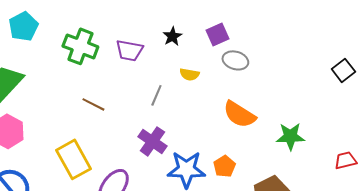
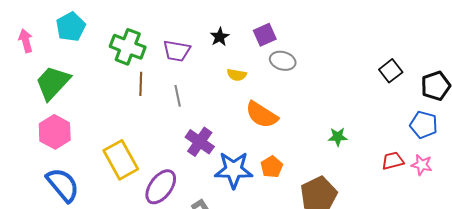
gray line: (156, 95) -> (178, 96), moved, turned -35
brown line: (93, 104) -> (141, 84), moved, turned 65
orange semicircle: (239, 114) -> (262, 115), moved
green star: (290, 136) -> (338, 137), size x0.7

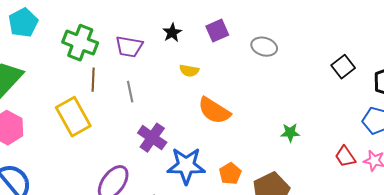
gray ellipse: (283, 61) -> (264, 47), moved
yellow rectangle: (121, 160) -> (73, 117), moved
red trapezoid: (393, 161) -> (345, 157), turned -110
orange pentagon: (272, 167) -> (230, 174), moved

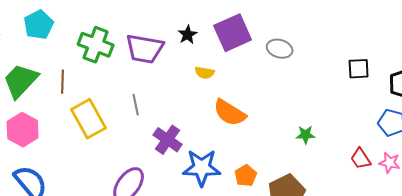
purple square: (217, 31) -> (233, 33), size x1.6
purple trapezoid: (129, 47) -> (145, 49), size x1.4
black square: (343, 67) -> (359, 69), turned 35
brown line: (93, 80) -> (63, 82), moved
gray line: (130, 92) -> (136, 105), moved

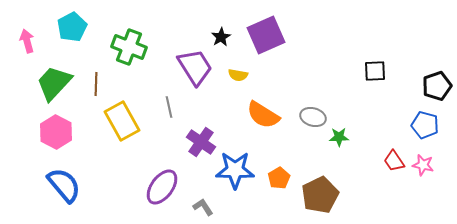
purple trapezoid: (145, 49) -> (195, 67), moved, turned -132
gray ellipse: (280, 49) -> (313, 117), moved
black square: (359, 69) -> (375, 71), moved

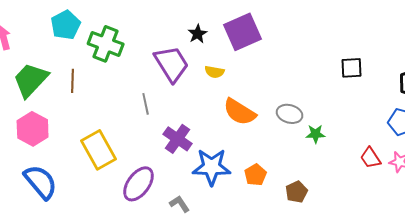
cyan pentagon: (72, 27) -> (66, 25), moved
yellow rectangle: (122, 121) -> (99, 150), moved
brown pentagon: (320, 195) -> (297, 192), size x0.6

